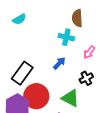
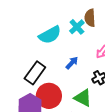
cyan semicircle: (19, 19) -> (50, 35), moved, size x1.6
cyan cross: (66, 37) -> (77, 27), moved, turned 35

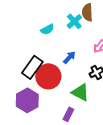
cyan semicircle: (50, 35) -> (47, 29), size x0.6
red circle: (49, 96) -> (48, 76), moved

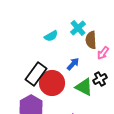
brown semicircle: (87, 12) -> (91, 40), moved
green triangle: (80, 92) -> (84, 87), moved

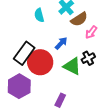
cyan semicircle: (51, 36) -> (39, 15), turned 104
brown semicircle: (91, 40) -> (79, 19), turned -120

